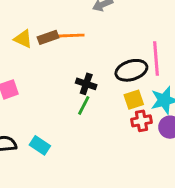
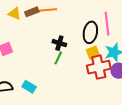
black ellipse: (131, 70) -> (90, 32), turned -60
red cross: (142, 121) -> (99, 67), size x1.6

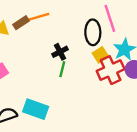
black cross: (59, 43) -> (60, 52), turned -32
cyan rectangle: (29, 87) -> (36, 109), size x1.5

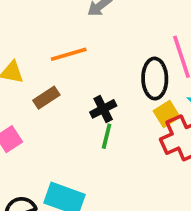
brown rectangle: (21, 23) -> (46, 98), moved

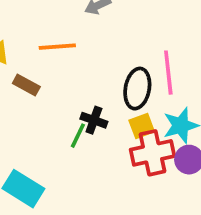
brown rectangle: (46, 98) -> (26, 85), turned 50
black cross: (103, 109) -> (94, 120), moved, turned 35

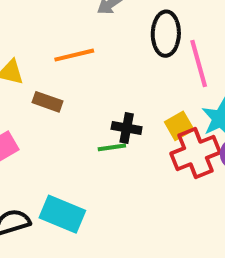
black ellipse: (137, 89) -> (166, 34), moved
green line: (78, 136) -> (112, 147), turned 65

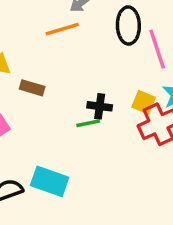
orange line: (74, 55) -> (62, 29), moved
yellow square: (179, 126) -> (144, 102), turned -35

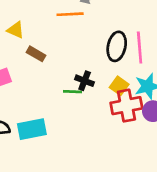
black ellipse: (128, 26) -> (117, 46), moved
cyan rectangle: (50, 181) -> (32, 129), turned -44

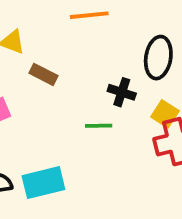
black cross: (85, 81) -> (122, 92), moved

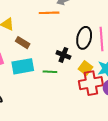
cyan rectangle: (43, 183) -> (23, 66), moved

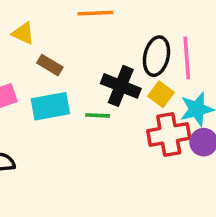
black cross: (63, 55) -> (121, 86), size x1.5
yellow square: (86, 68) -> (161, 94), moved

